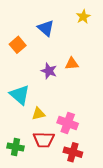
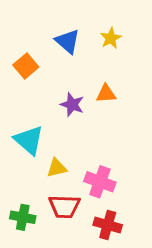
yellow star: (83, 17) -> (111, 38), moved

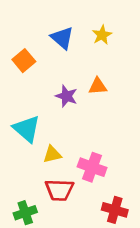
green cross: (23, 217) -> (25, 213), moved, turned -30
red cross: (108, 225) -> (115, 210), moved

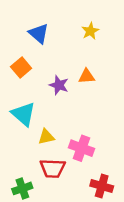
blue triangle: (62, 38) -> (39, 33), moved
orange square: (24, 61) -> (21, 68), moved

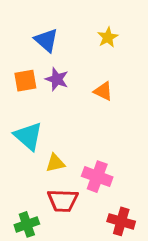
orange square: (21, 68) -> (25, 81), turned 30
orange triangle: (87, 76) -> (103, 91), turned 30
purple star: (59, 85) -> (57, 79), moved

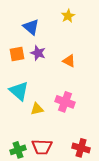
yellow star: (108, 37) -> (68, 16), moved
pink cross: (97, 177) -> (65, 102), moved
red trapezoid: (63, 200) -> (42, 147), moved

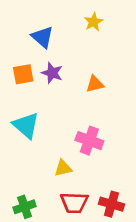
orange triangle: (69, 61) -> (95, 84), turned -40
yellow triangle: (37, 109) -> (63, 168), moved
red trapezoid: (42, 147) -> (74, 203), moved

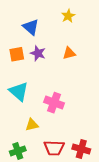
orange triangle: (95, 84) -> (69, 53), moved
pink cross: (89, 141) -> (54, 103), moved
yellow triangle: (63, 168) -> (32, 125), moved

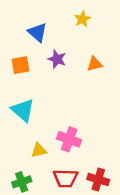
purple star: (38, 53) -> (57, 59), moved
orange triangle: (69, 53) -> (95, 64), moved
pink cross: (54, 103) -> (69, 139), moved

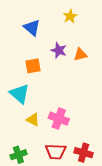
purple star: (57, 59) -> (59, 50), moved
orange square: (20, 65) -> (33, 66), moved
yellow triangle: (39, 150) -> (33, 120), moved, turned 40

